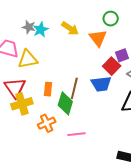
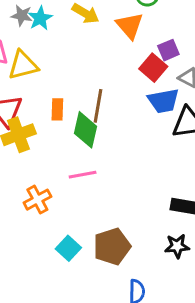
blue trapezoid: (101, 84) -> (163, 101), moved
orange cross: (47, 123) -> (37, 200), moved
pink line: (76, 134) -> (83, 175), moved

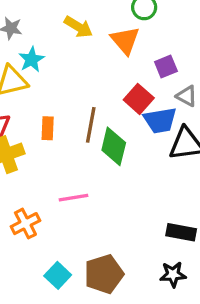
cyan star: (40, 18) -> (32, 59), moved
red square: (153, 68) -> (139, 99), moved
green diamond: (85, 130) -> (114, 146), moved

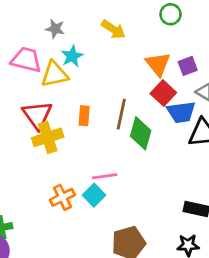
orange triangle: (125, 40) -> (158, 64), moved
cyan square: (58, 275) -> (94, 195), moved

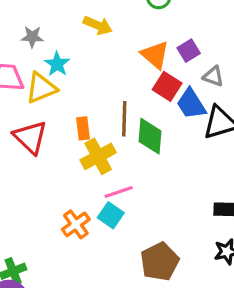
blue trapezoid: (181, 112) -> (191, 104), turned 76
yellow cross: (48, 137) -> (98, 156), moved

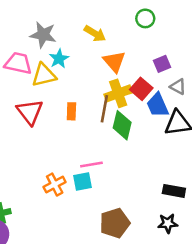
gray star: (32, 37) -> (43, 35), size x1.5
orange triangle: (155, 55) -> (114, 62), moved
yellow cross: (98, 156) -> (118, 93), moved
cyan square: (111, 215) -> (83, 182), turned 36

